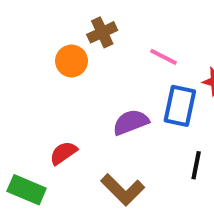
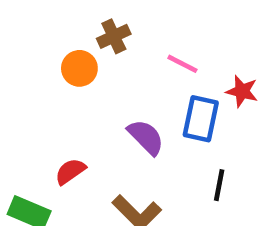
purple semicircle: (131, 122) -> (146, 137), turned 66

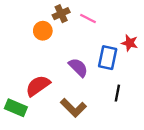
pink line: (182, 64) -> (88, 19), moved
red semicircle: (70, 171) -> (38, 86), size x1.5

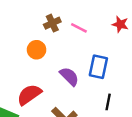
orange circle: (43, 31) -> (37, 50), moved
red star: (130, 43) -> (120, 24), moved

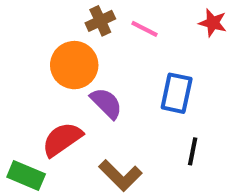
orange circle: (37, 50) -> (74, 65), size x1.5
purple semicircle: (69, 76) -> (106, 103), moved

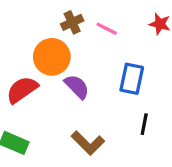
red semicircle: (62, 139) -> (22, 90), moved

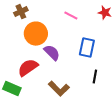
brown cross: (72, 22) -> (21, 12), moved
red semicircle: (22, 90) -> (28, 68), moved

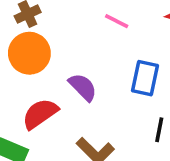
orange circle: (36, 34) -> (29, 53), moved

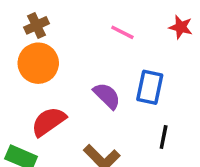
purple semicircle: (83, 87) -> (107, 96), moved

